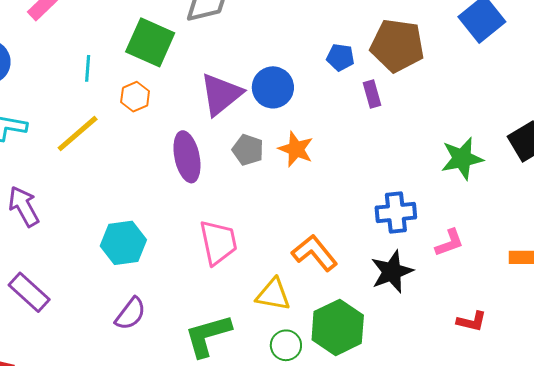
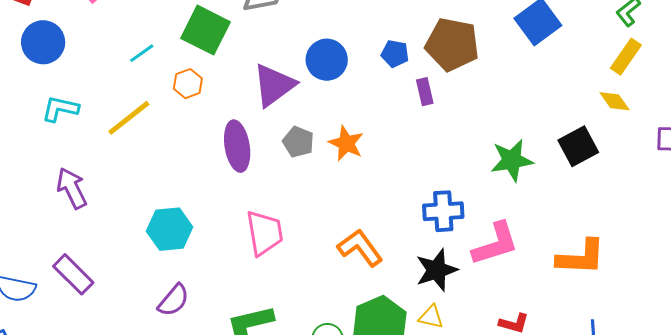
cyan line: (88, 68) -> (142, 53), turned 48
blue circle: (273, 87) -> (327, 60), moved
pink L-shape: (449, 243) -> (495, 244), size x1.6
yellow triangle: (273, 294) -> (431, 317), moved, size x0.7

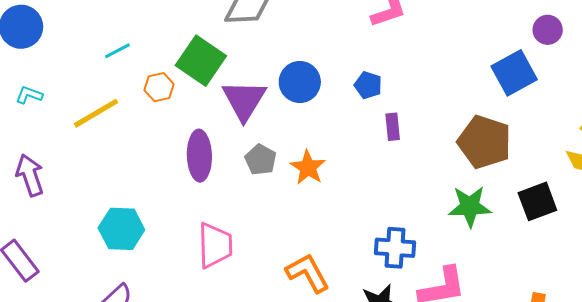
green square: (206, 30) -> (201, 61), moved
brown pentagon: (452, 44) -> (484, 142), moved
purple triangle: (274, 85) -> (244, 100), turned -30
cyan L-shape: (60, 109) -> (29, 95), size x0.7

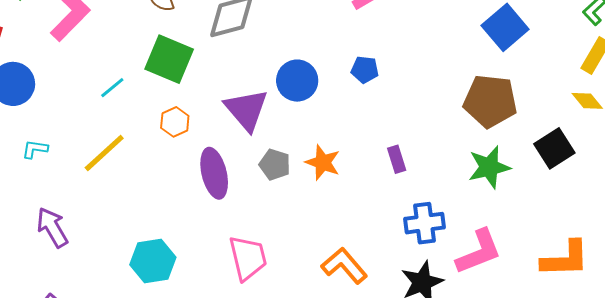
green square: (201, 61) -> (169, 59), moved
orange hexagon: (159, 87) -> (175, 122), moved
purple rectangle: (393, 127) -> (397, 159), moved

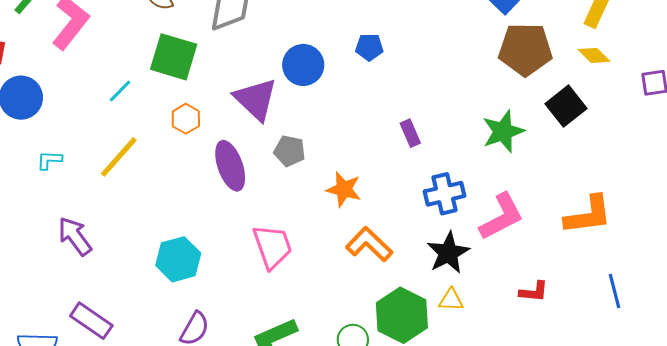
brown pentagon: (490, 101) -> (525, 49), moved
orange star: (323, 162) -> (344, 189), moved

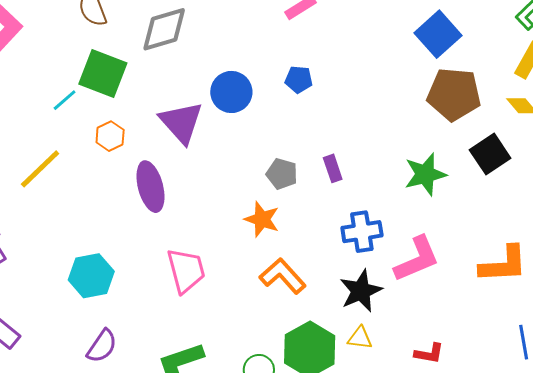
cyan line: (120, 91) -> (65, 100), moved
gray pentagon: (290, 151) -> (282, 174), moved
red L-shape: (534, 292) -> (429, 353), moved

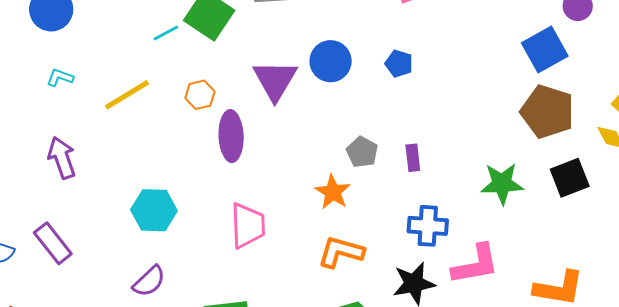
orange hexagon: (110, 136) -> (200, 95), moved
orange L-shape: (283, 276) -> (341, 252), turned -45

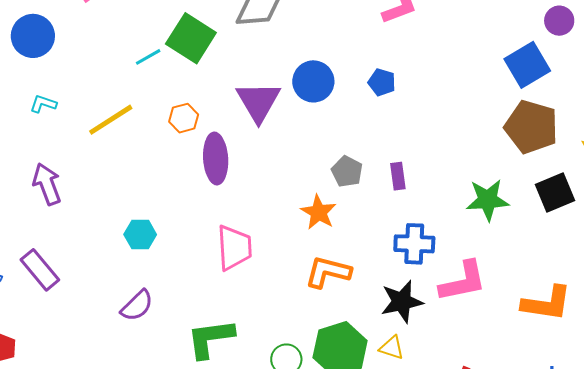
cyan hexagon: (154, 210) -> (140, 234), size x0.7

